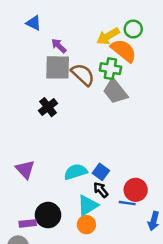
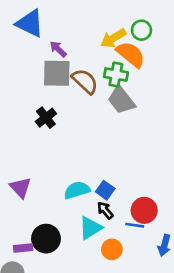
blue triangle: (34, 23) -> (30, 23), size x1.6
orange circle: (86, 225) -> (112, 249), moved

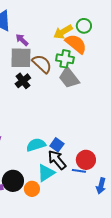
black cross: (46, 118) -> (23, 81), moved
black arrow: (105, 210) -> (57, 160), size x1.5
orange circle: (112, 249) -> (32, 189), moved

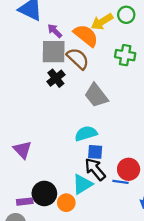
orange semicircle: (76, 44) -> (86, 36), moved
green cross: (65, 59) -> (125, 55), moved
gray trapezoid: (69, 78) -> (96, 95), moved
cyan semicircle: (36, 145) -> (86, 134), moved
blue square: (57, 145) -> (95, 152), turned -32

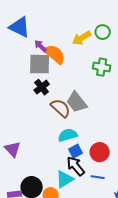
orange semicircle: (86, 36) -> (55, 54), moved
brown semicircle: (78, 59) -> (61, 108), moved
blue square: (95, 152) -> (76, 151), turned -32
red circle: (129, 169) -> (100, 152), moved

